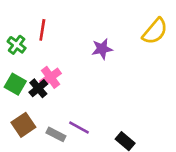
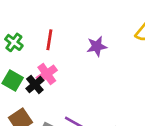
red line: (42, 30) -> (49, 40), moved

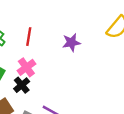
black cross: (35, 84) -> (22, 85), moved

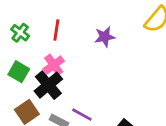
black cross: (22, 85) -> (48, 85), size x1.5

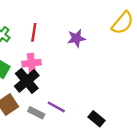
pink cross: (54, 65) -> (31, 63), turned 30

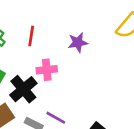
pink cross: (31, 63) -> (47, 70), moved

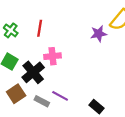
purple star: (78, 42) -> (99, 34), moved

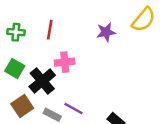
green cross: (11, 30) -> (16, 32), turned -32
purple star: (99, 34) -> (106, 32), moved

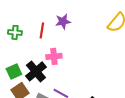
purple star: (106, 32) -> (63, 21), moved
green square: (15, 68) -> (14, 71), moved, turned 35

